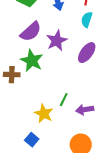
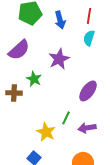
purple semicircle: (31, 32) -> (19, 50), moved
purple ellipse: (87, 53) -> (88, 91), moved
green star: (32, 61) -> (34, 79), size x0.7

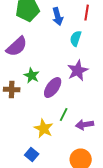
cyan semicircle: (89, 38) -> (76, 39), moved
purple star: (59, 59) -> (78, 71), moved
purple ellipse: (88, 91) -> (53, 88), moved

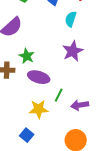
purple ellipse: (53, 88) -> (39, 77), moved, turned 70
yellow star: (44, 129) -> (39, 109), turned -30

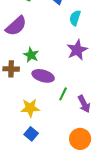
purple arrow: (80, 105) -> (84, 104), turned -108
yellow star: (39, 109) -> (30, 108), moved

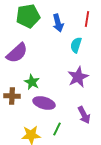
green line: (63, 94) -> (57, 129), moved
purple arrow: (84, 104) -> (84, 115), moved

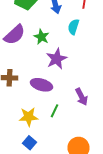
purple star: (78, 77) -> (56, 59), moved
green star: (32, 82) -> (42, 37), moved

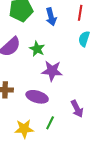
cyan semicircle: (74, 27) -> (84, 39), moved
purple star: (56, 59) -> (52, 71), turned 30

